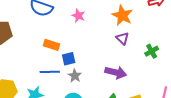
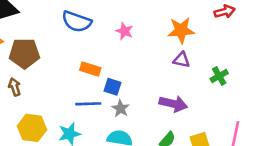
orange star: (122, 15) -> (181, 30), turned -30
purple triangle: (122, 38) -> (182, 60), turned -32
blue square: (69, 59) -> (112, 87), turned 32

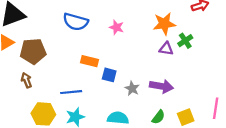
green cross: (219, 76) -> (185, 41), moved
blue line: (88, 104) -> (71, 92), moved
gray star: (121, 108) -> (132, 88), moved

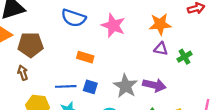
pink star: (116, 27) -> (113, 25), size x1.6
green cross: (185, 41) -> (184, 57), moved
blue square: (109, 75) -> (90, 87), moved
gray star: (132, 88) -> (126, 86), size x1.6

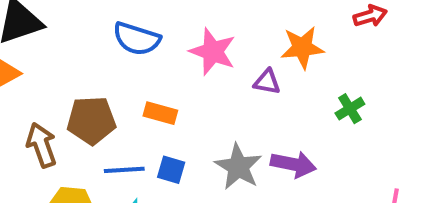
brown pentagon: (31, 45) -> (91, 120), moved
purple triangle: (161, 49) -> (267, 82), moved
brown arrow: (23, 73) -> (42, 145), size x1.5

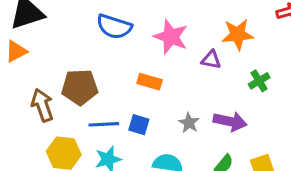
green cross: (350, 109) -> (259, 81), moved
orange rectangle: (160, 113) -> (150, 82), moved
gray star: (238, 167) -> (189, 123), size x0.6

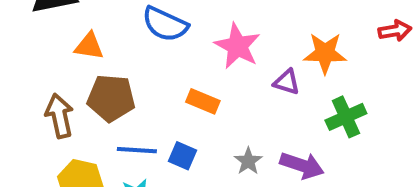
orange triangle: (16, 51) -> (89, 46), moved, turned 30
green cross: (259, 81) -> (346, 117), size x1.4

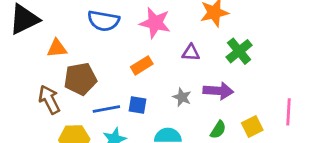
purple triangle: (287, 82) -> (191, 53), moved
orange rectangle: (203, 101) -> (142, 65), turned -40

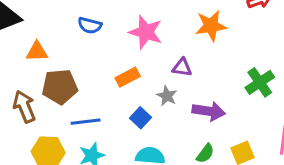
blue semicircle: (103, 21) -> (90, 25), size x0.7
green cross: (239, 51) -> (260, 82), moved
gray star: (182, 97) -> (167, 96), moved
blue square: (138, 105) -> (141, 118), moved, turned 30

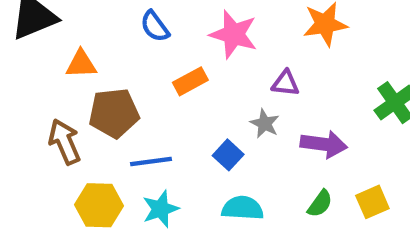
blue semicircle: (90, 25) -> (155, 26), turned 40
orange rectangle: (128, 77) -> (190, 81), moved

